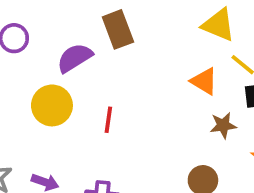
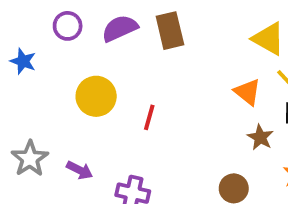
purple semicircle: (75, 58) -> (120, 28), moved
brown star: (223, 125) -> (260, 137), turned 30

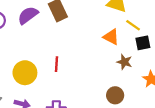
yellow circle: (96, 96) -> (25, 73), moved

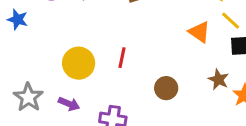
brown star: (124, 62) -> (218, 79), moved
brown circle: (115, 95) -> (166, 88), moved

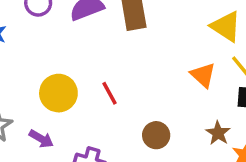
red line: (122, 58) -> (110, 93), turned -48

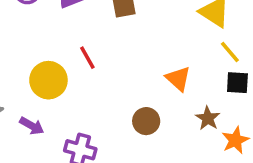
orange triangle: (203, 75) -> (178, 79), moved
red line: (110, 93) -> (87, 58), moved

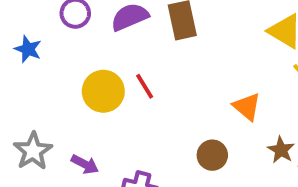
yellow circle: (48, 80) -> (103, 91), moved

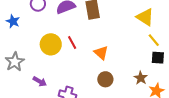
orange triangle: (247, 107) -> (101, 53), moved
gray star: (33, 151) -> (15, 62), moved

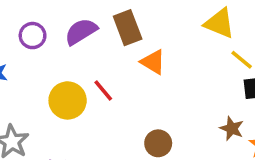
orange triangle: (101, 53) -> (153, 62), moved
brown circle: (105, 79) -> (158, 143), moved

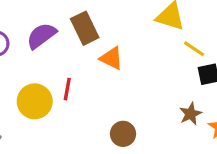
red line: (103, 91) -> (67, 89), turned 55
brown star: (232, 128) -> (191, 114), turned 30

